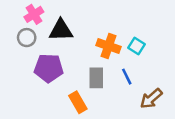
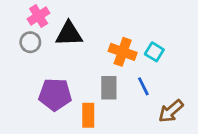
purple pentagon: (49, 68) -> (55, 95), moved
orange rectangle: (78, 102) -> (88, 115), turned 30

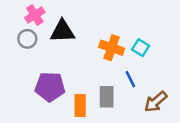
gray rectangle: (109, 88) -> (107, 97), moved

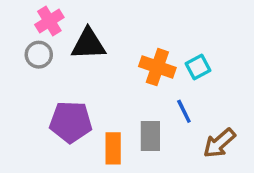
cyan square: (141, 48) -> (198, 67), turned 30

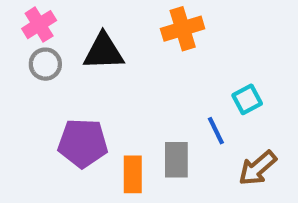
pink cross: (49, 21) -> (39, 25), moved
orange cross: (157, 67) -> (183, 29), moved, turned -36
cyan square: (198, 67) -> (247, 99), moved

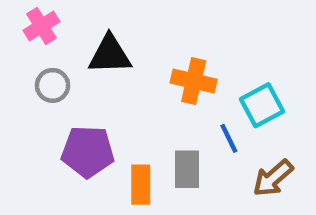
orange cross: (183, 29) -> (194, 81), moved, turned 30
gray circle: (45, 64) -> (53, 85), moved
cyan square: (247, 99) -> (262, 105), size x1.4

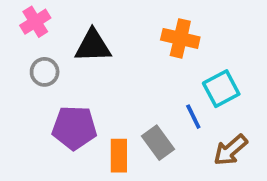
orange cross: (194, 81) -> (180, 38), moved
gray rectangle: (187, 169) -> (158, 143), turned -36

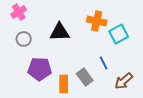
black triangle: (93, 46) -> (60, 32), moved
cyan square: (221, 89) -> (119, 34), moved

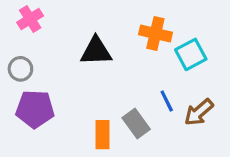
gray circle: (24, 39) -> (20, 69), moved
purple pentagon: (40, 69) -> (35, 109), moved
brown arrow: (124, 81) -> (199, 112), moved

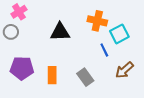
gray circle: (20, 69) -> (11, 32), moved
blue line: (167, 101) -> (104, 50), moved
orange rectangle: (102, 135) -> (52, 75), moved

